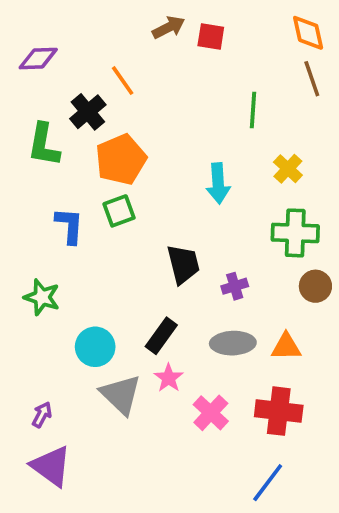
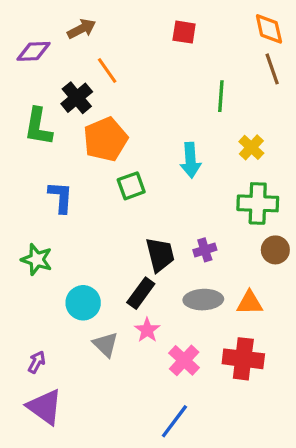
brown arrow: (169, 27) -> (82, 29), moved
green square: (119, 211) -> (131, 186), moved
black trapezoid: (183, 264) -> (160, 255), moved
gray triangle: (121, 394) -> (106, 344), size x0.7
blue line: (268, 483) -> (174, 421), moved

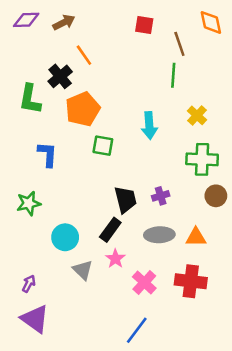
purple diamond: (33, 51) -> (26, 20), moved
brown line: (272, 69) -> (179, 44), moved
green square: (131, 186) -> (103, 146), turned 30
green star: (37, 260) -> (29, 203), turned -30

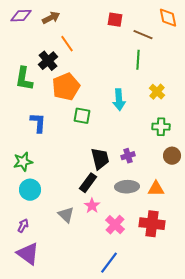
brown line: (179, 44) -> (143, 35), turned -48
green cross: (202, 159) -> (161, 127), size x0.7
cyan circle: (65, 237) -> (30, 190), moved

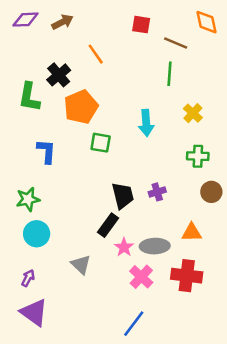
orange line: (67, 44) -> (96, 54), moved
gray ellipse: (127, 187) -> (155, 246), moved
pink star: (92, 206) -> (124, 247), moved

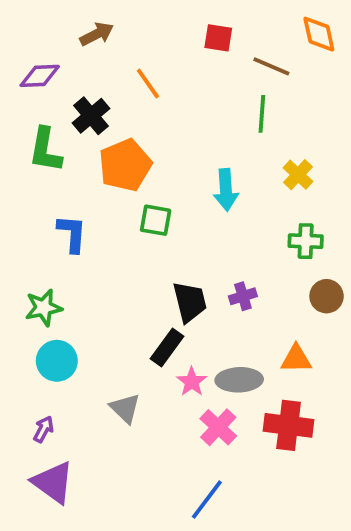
purple diamond: (26, 20) -> (40, 76), moved

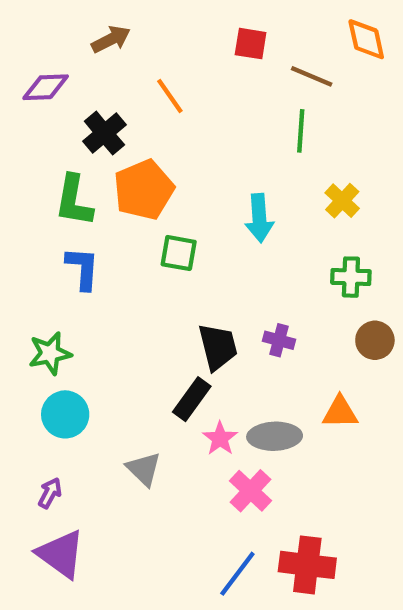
green L-shape: (45, 150) -> (74, 201), moved
purple cross: (243, 296) -> (279, 340), turned 32
red cross: (289, 425) -> (307, 565), moved

